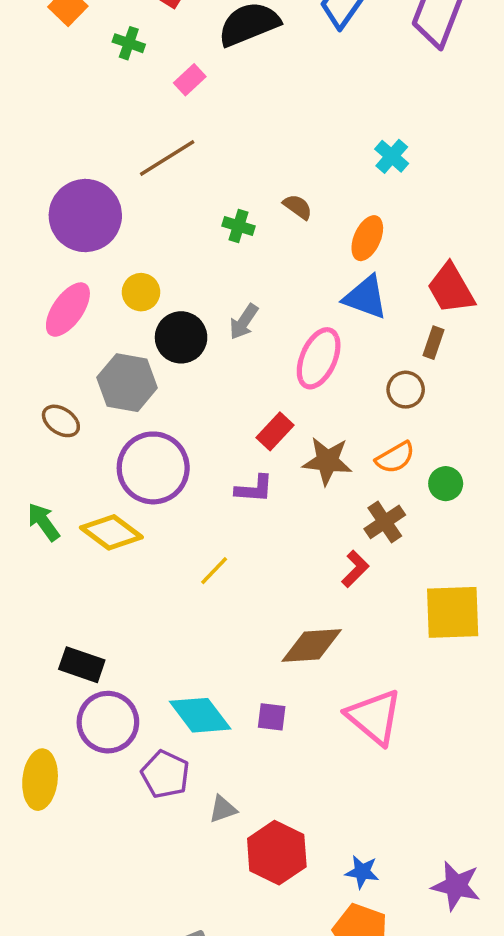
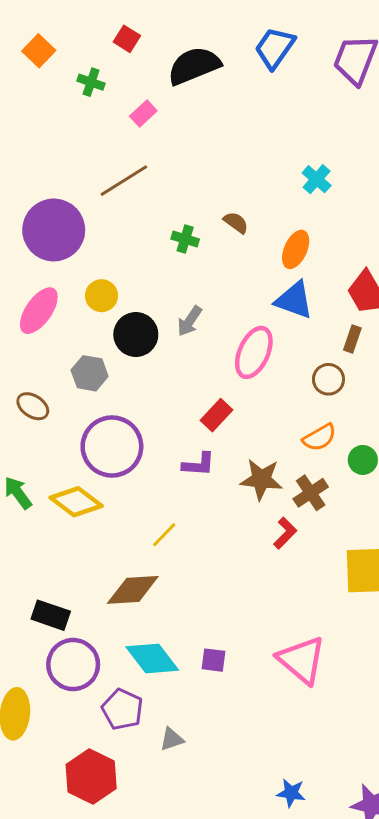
gray hexagon: (127, 383) -> (90, 373), size x0.7
brown star: (327, 461) -> (261, 479), moved
brown diamond: (312, 646) -> (133, 590), moved
red hexagon: (277, 853) -> (91, 777), moved

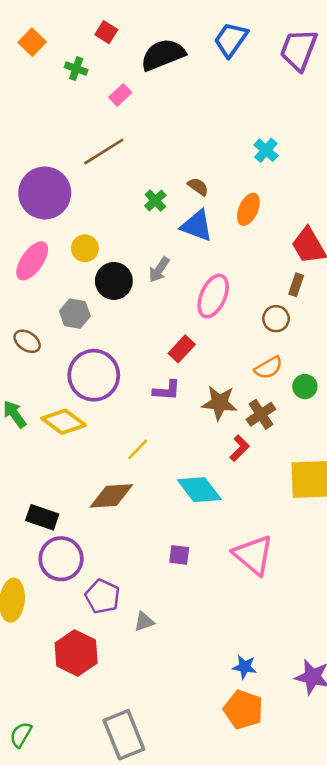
green cross: (185, 239) -> (155, 201), turned 30
blue triangle: (294, 300) -> (197, 226), moved
cyan diamond: (152, 659) -> (199, 490), moved

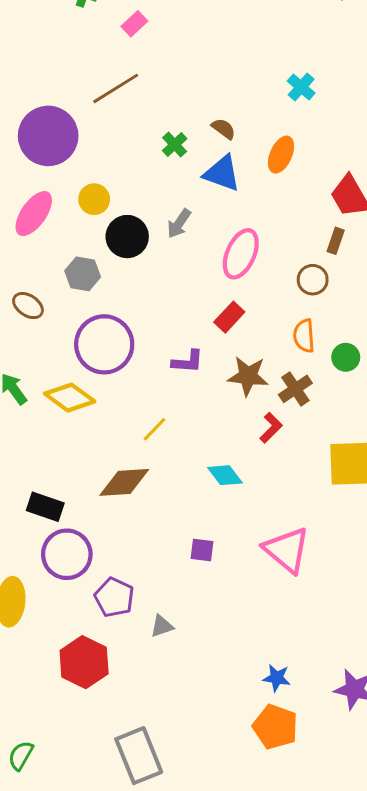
red rectangle: (182, 349) -> (229, 317), moved
orange semicircle: (268, 368) -> (304, 336), turned 116
cyan diamond: (199, 490) -> (225, 475), size x0.7

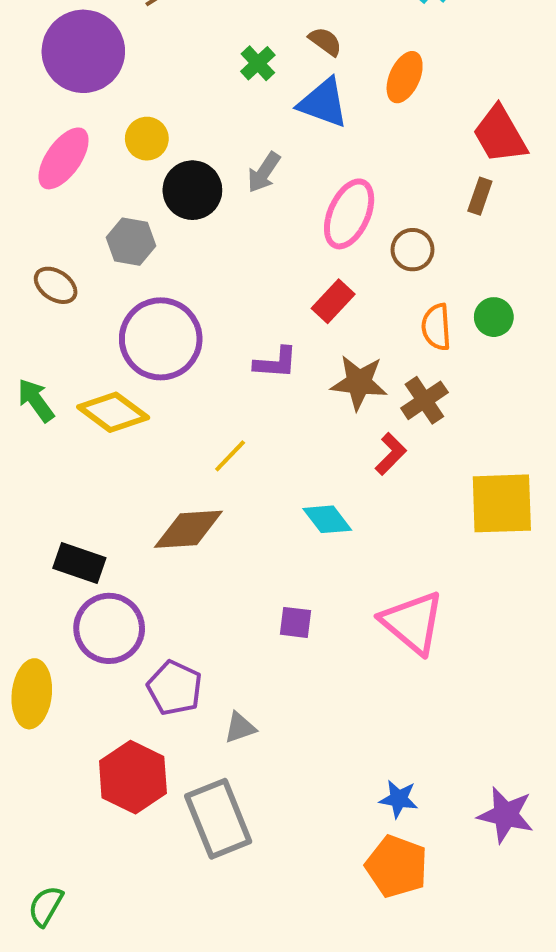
brown circle: (313, 280) -> (413, 250), moved
green circle: (346, 357) -> (494, 317), moved
gray rectangle: (139, 756) -> (218, 819), moved

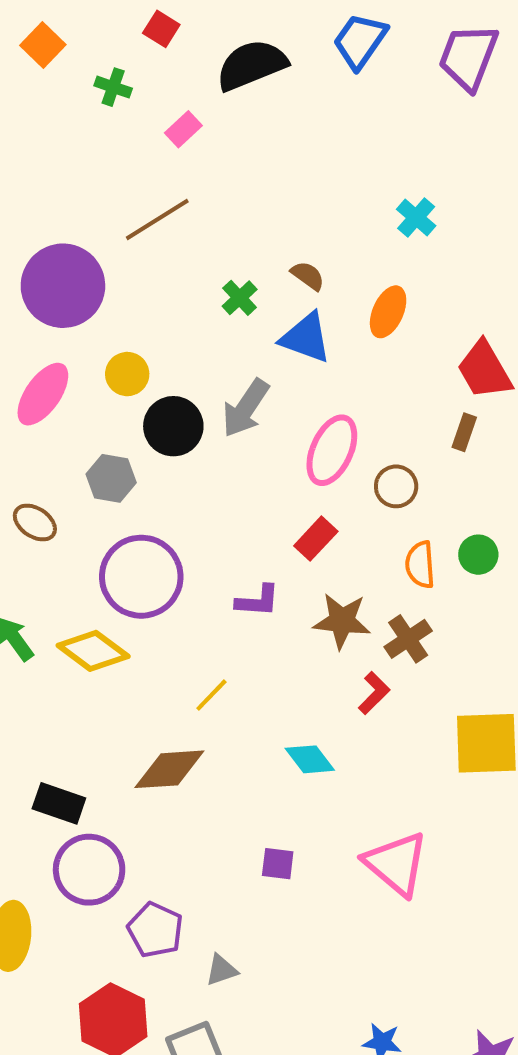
gray arrow: (264, 172) -> (246, 408), size x1.4

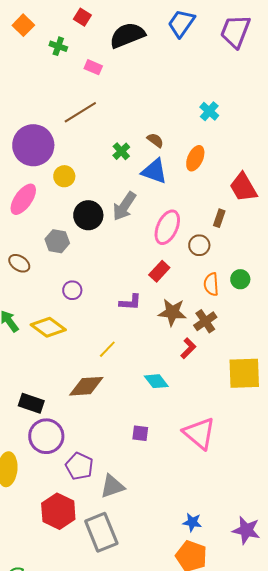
pink rectangle: (183, 129) -> (93, 67), turned 66
yellow circle: (127, 374) -> (64, 176), moved
brown rectangle: (464, 432) -> (219, 218), moved
purple circle: (141, 577) -> (72, 290), size x0.5
gray triangle: (221, 970) -> (112, 486), size x1.5

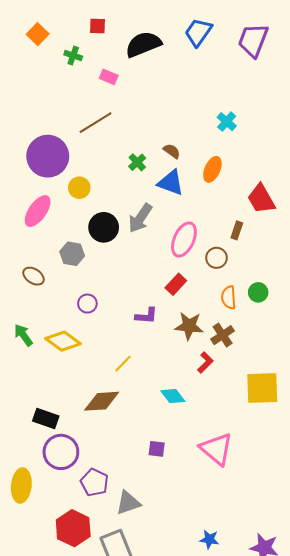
red square: (82, 17) -> (98, 26), turned -30

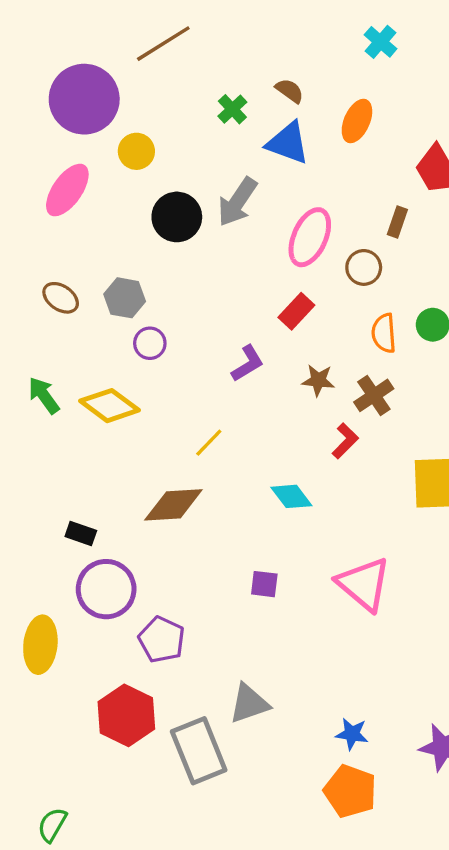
gray hexagon: (72, 254) -> (125, 298), moved
purple L-shape: (146, 316) -> (248, 363), turned -35
brown star: (189, 326) -> (318, 380), size x0.7
black rectangle: (46, 418) -> (81, 534), size x0.7
gray triangle: (128, 503) -> (249, 704), moved

